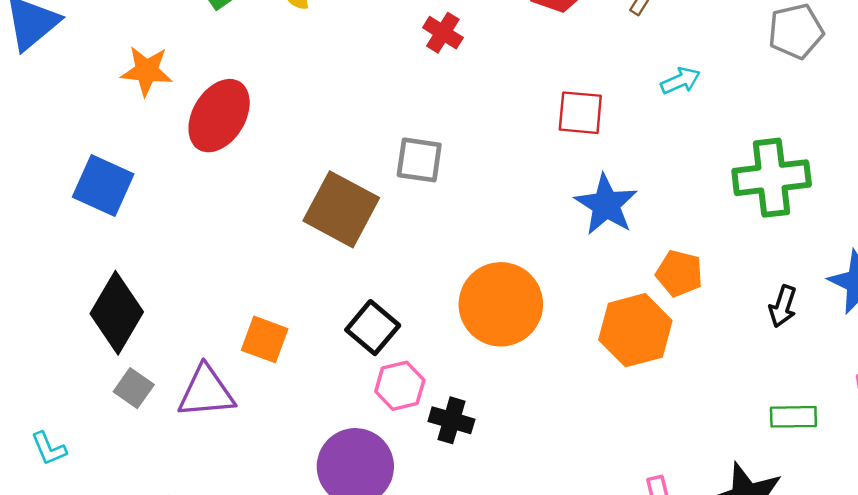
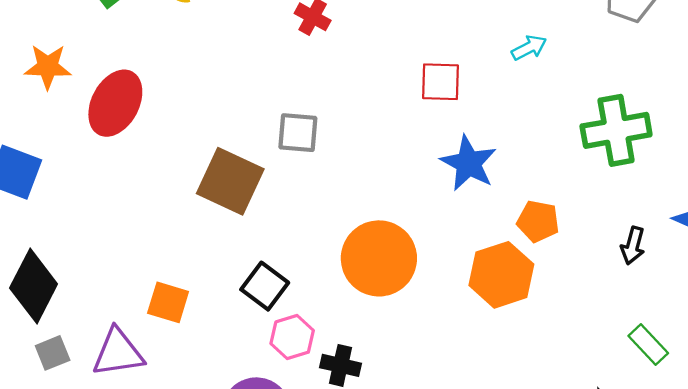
gray square: (134, 388) -> (53, 353), turned 36
green rectangle: (793, 417) -> (648, 345), turned 51

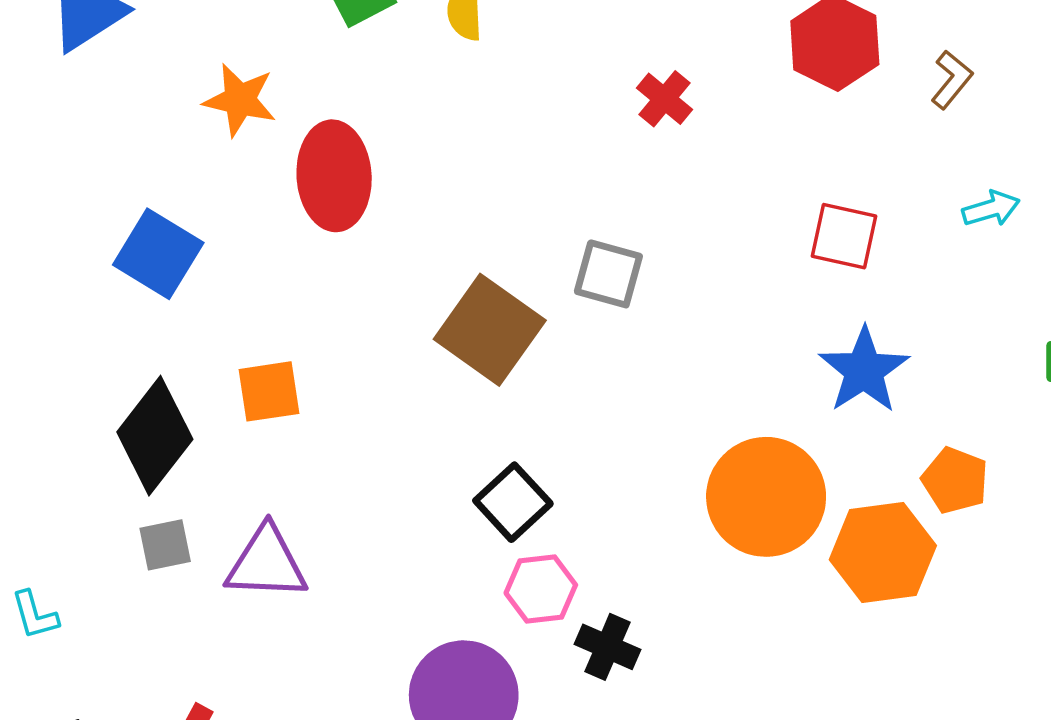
red ellipse: (115, 103) -> (334, 176), turned -42
orange circle: (379, 258) -> (766, 497), moved
orange square: (168, 302) -> (269, 391), moved, turned -36

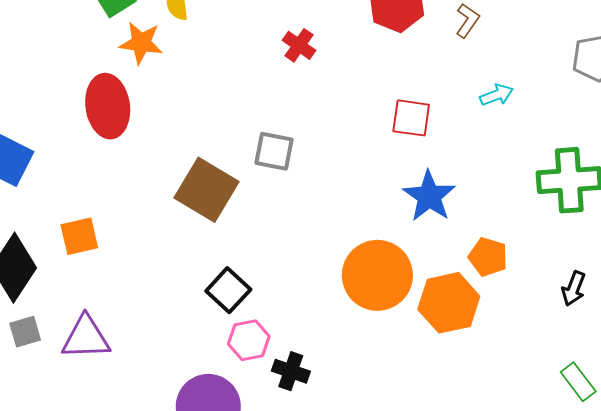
orange star: (240, 100) -> (141, 43), moved

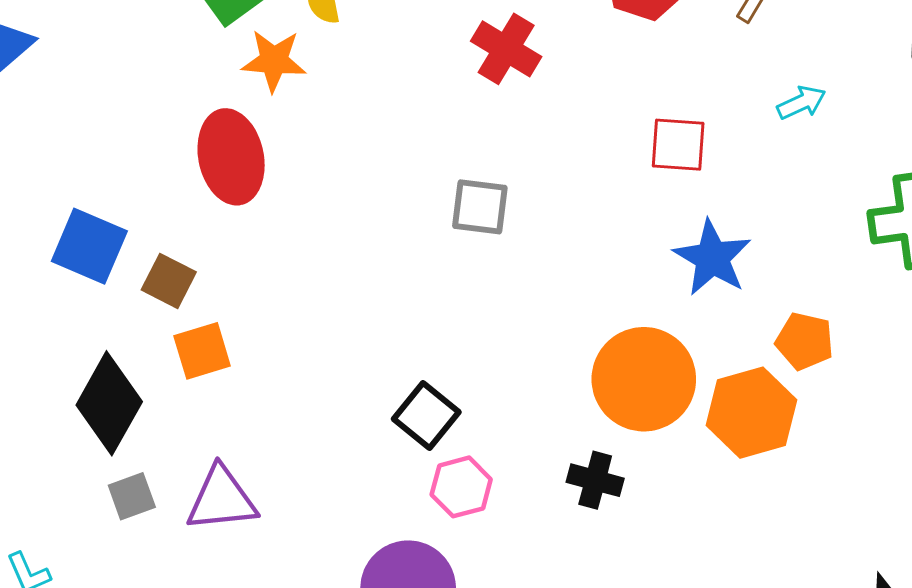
red cross: (299, 45) -> (506, 49), size x1.4
brown square: (207, 190) -> (169, 281), moved, size x0.6
black cross: (291, 371) -> (595, 480), moved

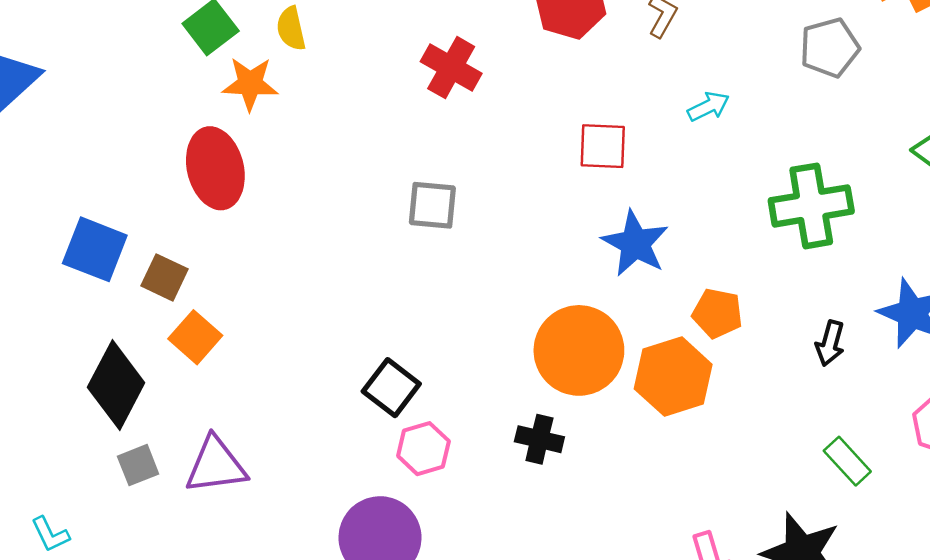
orange square: (202, 351) -> (195, 337), turned -30

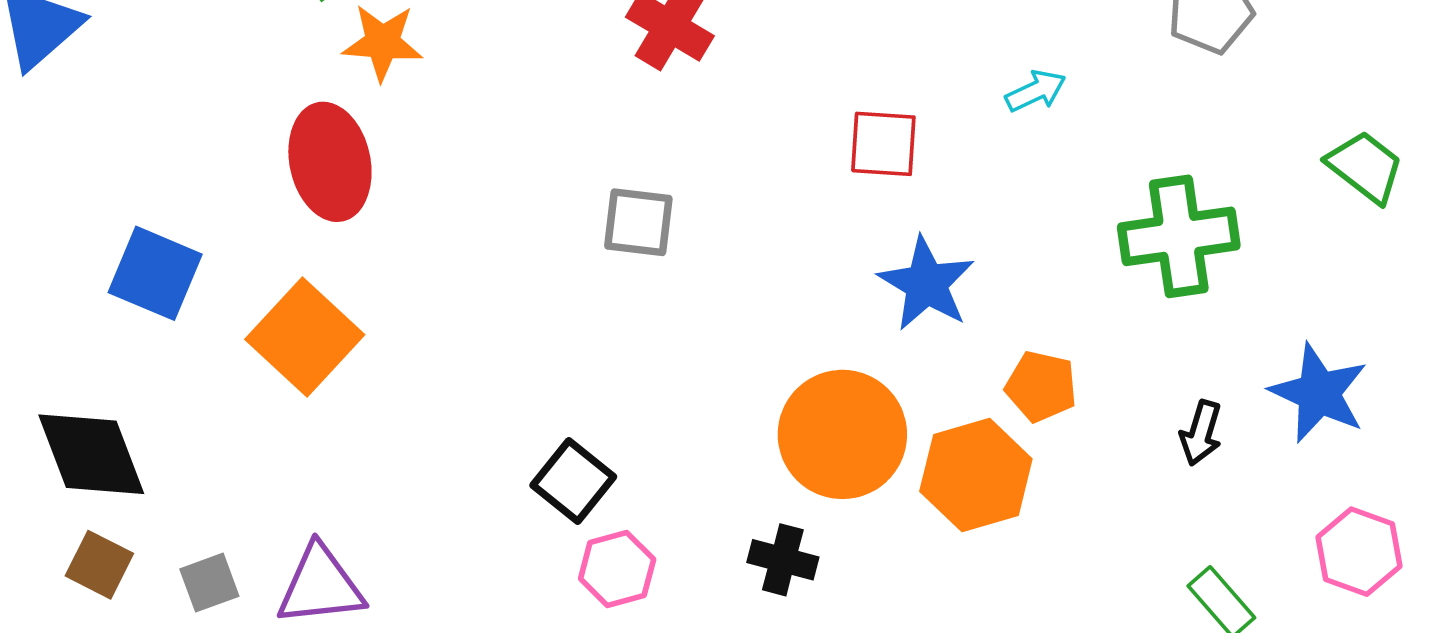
brown square: (164, 277) -> (99, 565), moved
orange square: (195, 337) -> (305, 337), moved, size x1.5
black diamond: (116, 385) -> (91, 454), moved, turned -50

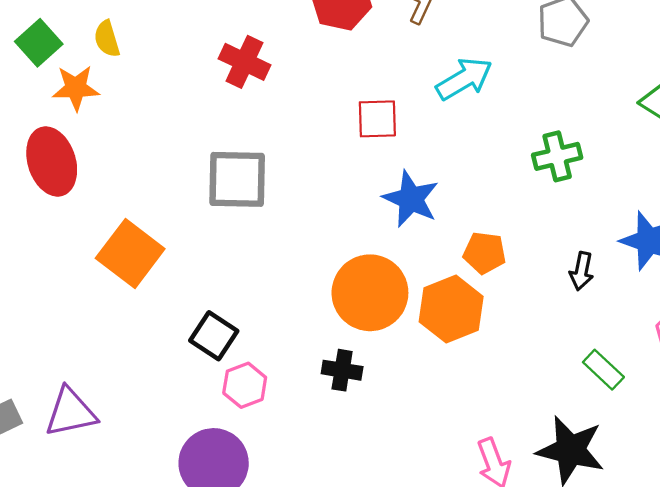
cyan arrow: (1036, 91) -> (464, 79), size x1.6
gray square: (638, 222) -> (237, 179), size x1.5
green cross: (1179, 236) -> (557, 156), size x0.7
orange square: (305, 337) -> (130, 253), moved

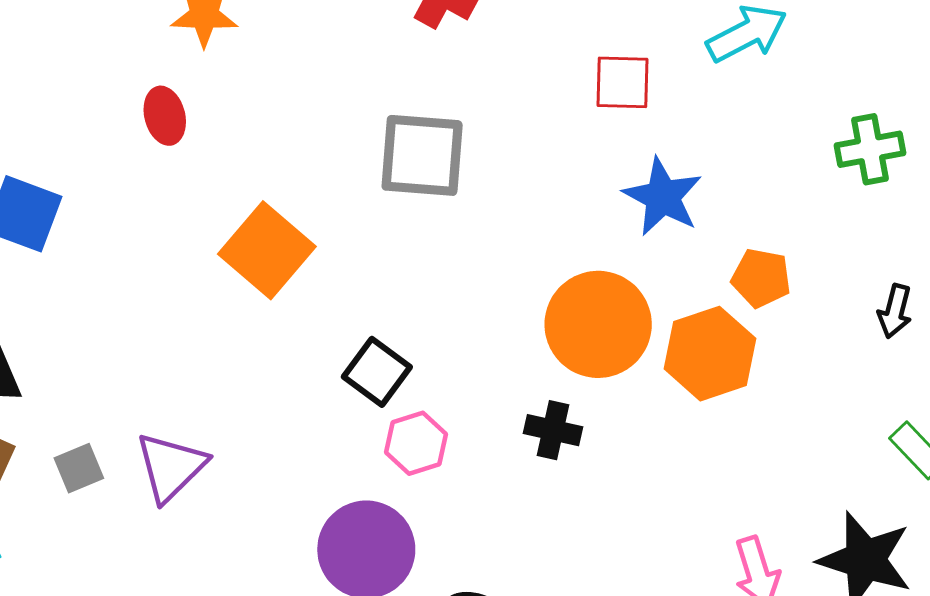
red ellipse: (52, 161) -> (165, 116), size x0.6
purple triangle: (71, 412) -> (171, 467), turned -36

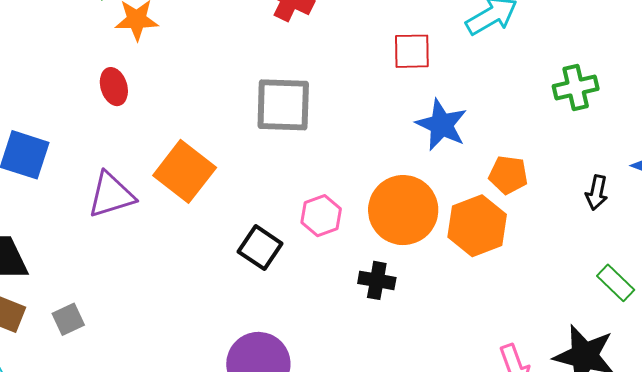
pink hexagon: (416, 443) -> (321, 216), moved
purple triangle: (171, 467) -> (111, 195), moved, turned 30

